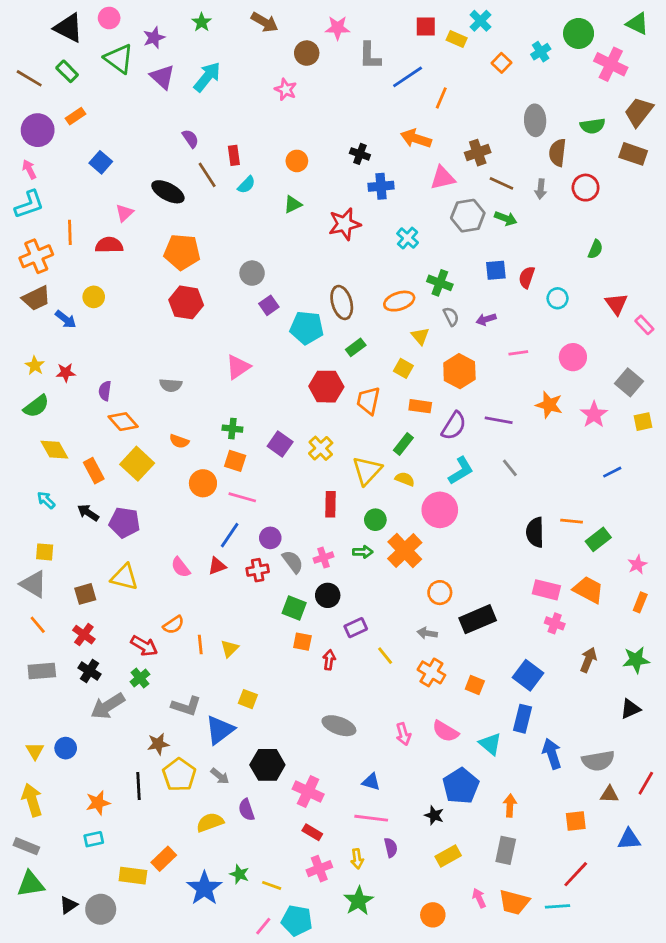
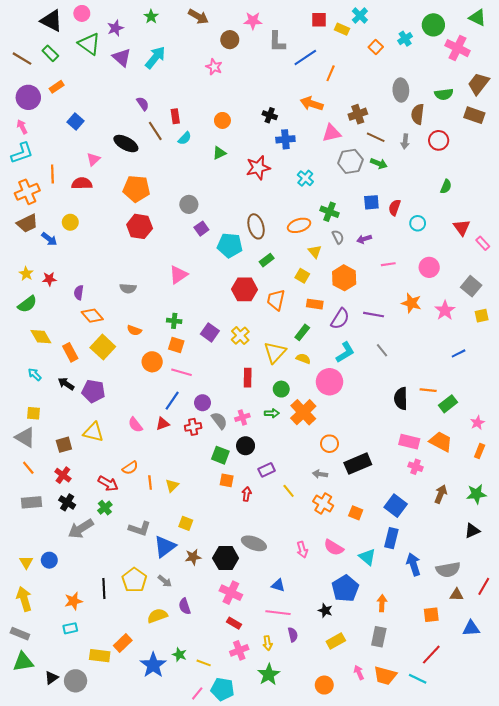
brown star: (158, 744) -> (193, 557), moved
black hexagon: (267, 765) -> (226, 558), moved
cyan line: (558, 906) -> (418, 679), turned 30

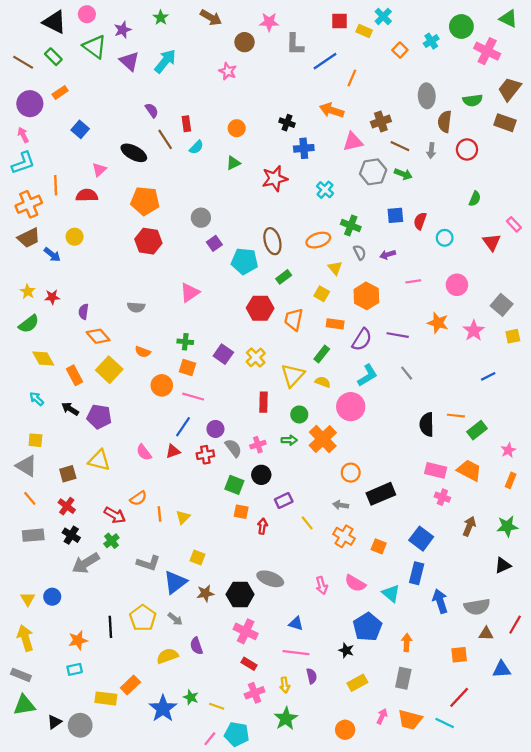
pink rectangle: (483, 243) -> (514, 224), moved
pink arrow: (359, 672) -> (382, 716), turned 48

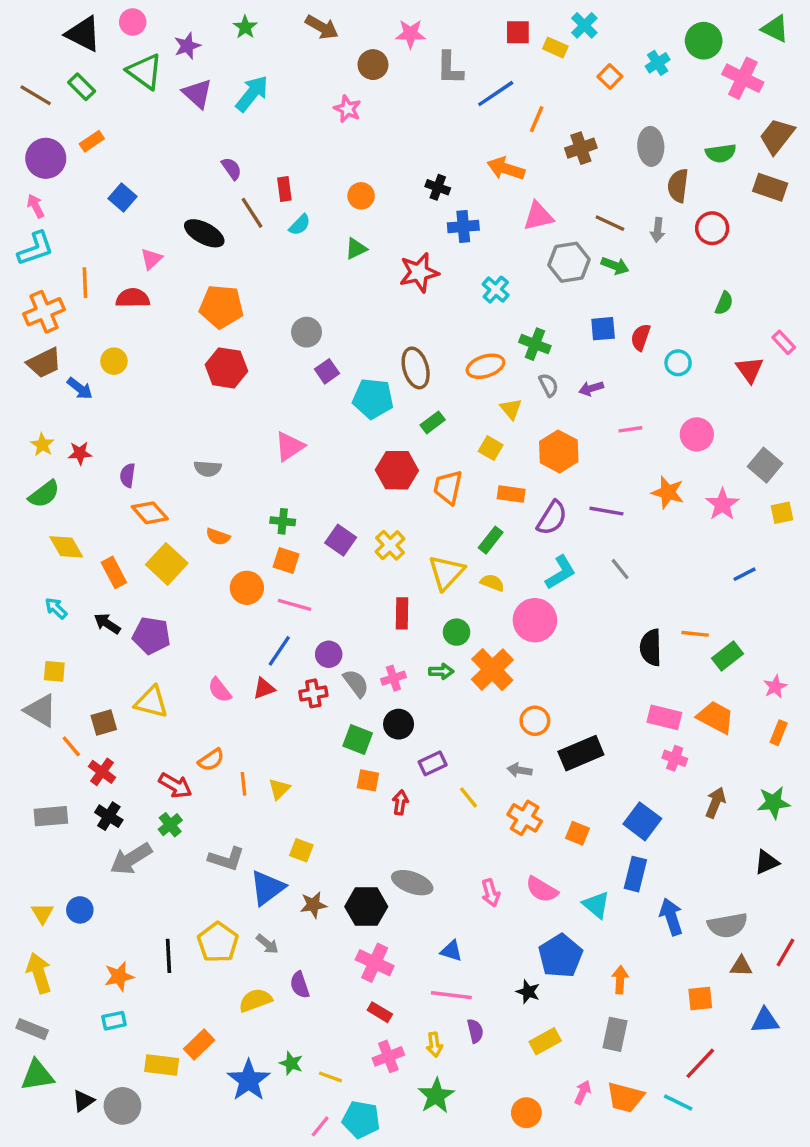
brown cross: (381, 122) -> (581, 148), moved
orange line: (30, 498) -> (71, 746), moved

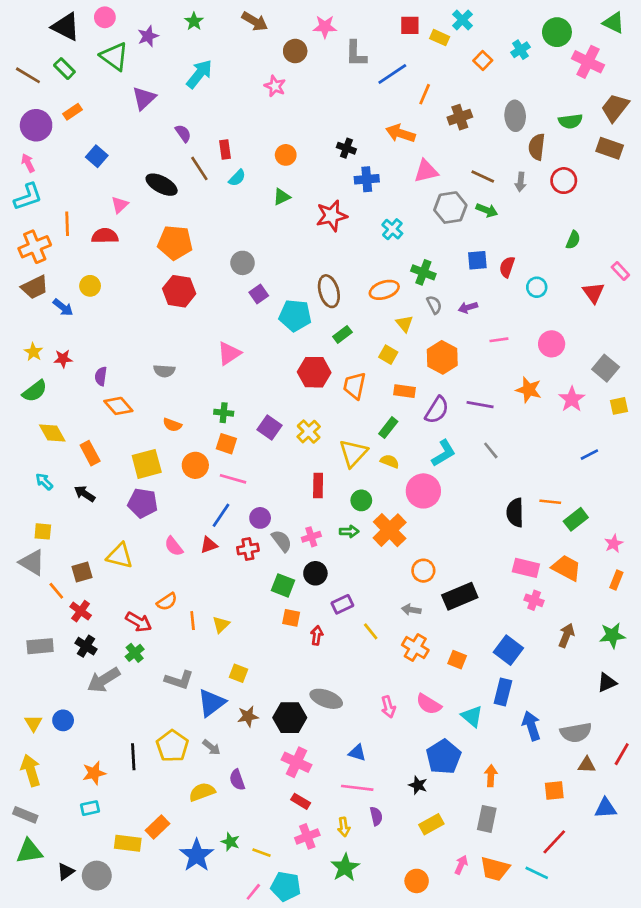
purple triangle: (197, 94) -> (144, 98), moved, turned 35
yellow square: (167, 564) -> (147, 464), moved, turned 32
purple pentagon: (151, 636) -> (143, 503), moved

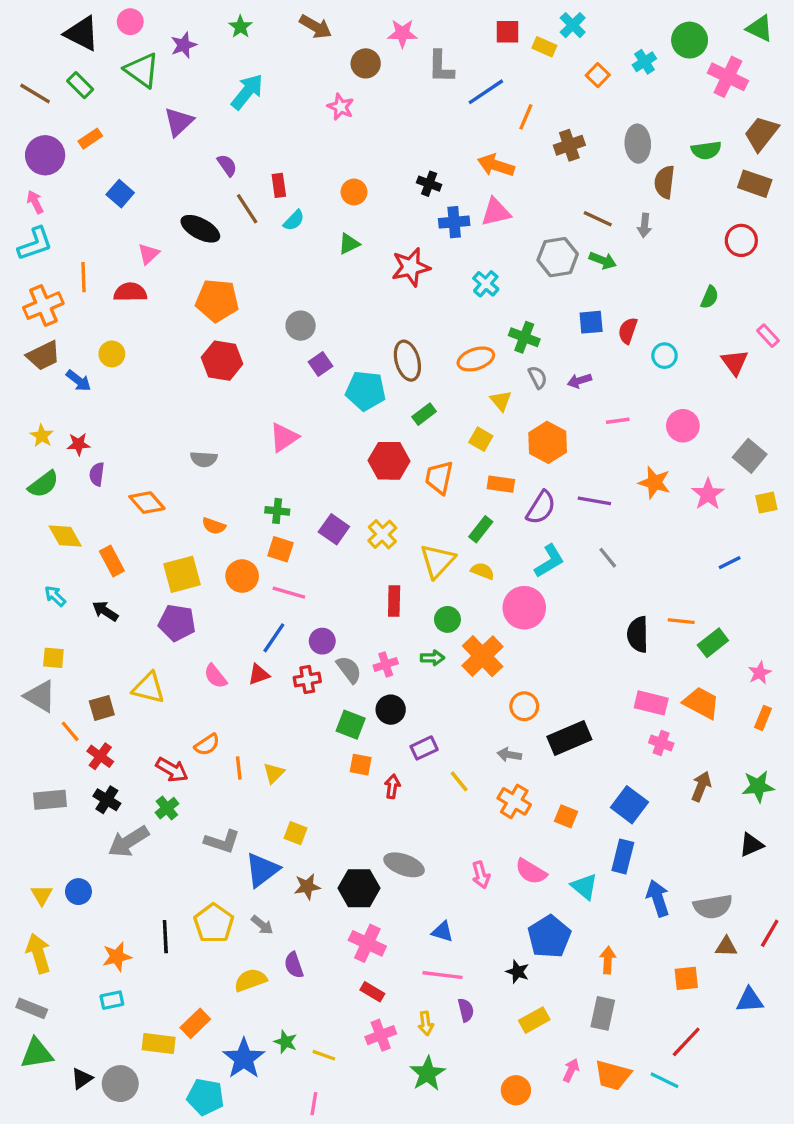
pink triangle: (426, 171) -> (496, 212), moved
red circle: (564, 181) -> (741, 240), moved
purple semicircle: (101, 376) -> (97, 474), moved
cyan pentagon: (286, 886) -> (205, 1097), moved
pink line: (253, 892) -> (314, 1104), turned -30

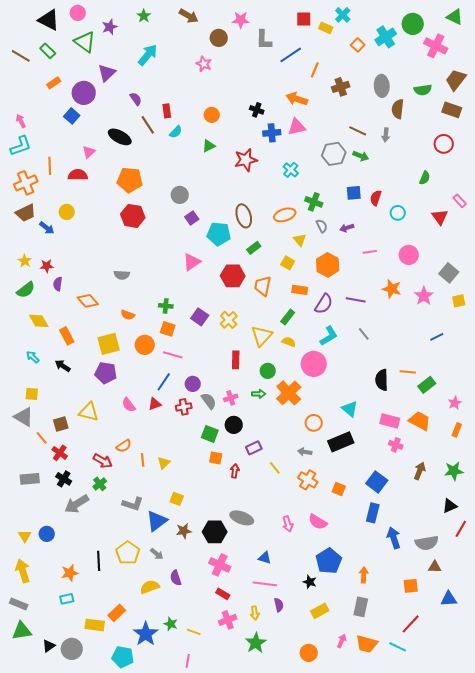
cyan cross: (644, 62) -> (386, 37), size x1.5
purple circle: (45, 155) -> (84, 93), moved
pink triangle: (284, 437) -> (192, 262), moved
cyan triangle: (584, 887) -> (350, 409), moved
red line: (770, 933) -> (461, 529), moved

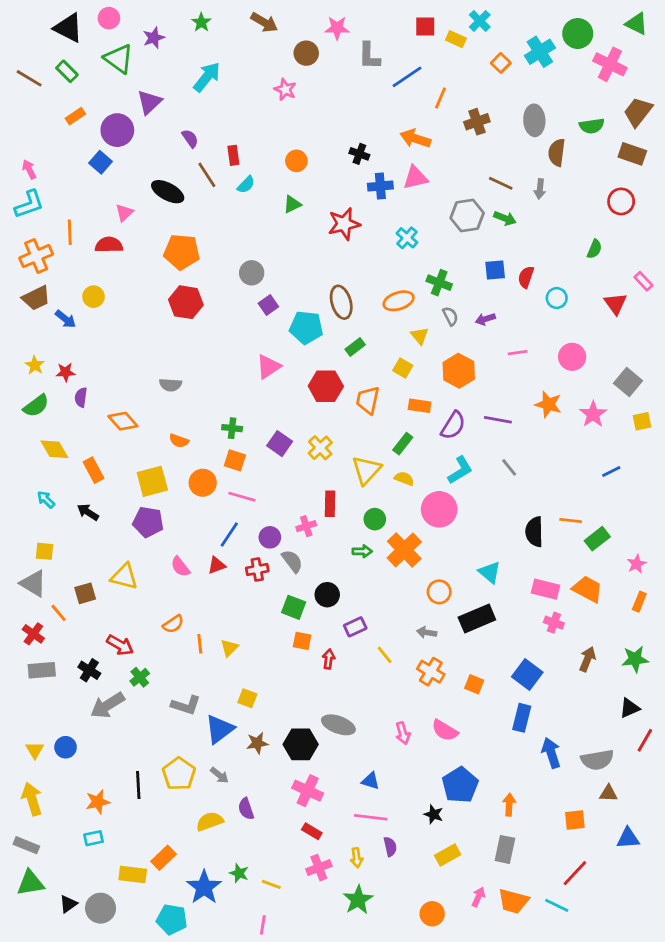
pink cross: (231, 398) -> (306, 526), moved
red cross: (60, 453) -> (33, 634), moved
red arrow: (103, 461) -> (120, 645), moved

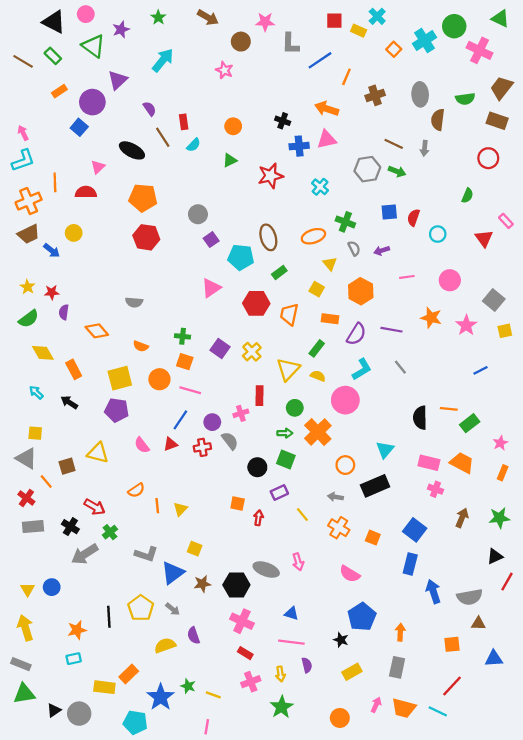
cyan triangle: (490, 572) -> (385, 450), turned 30
green square: (294, 607) -> (286, 460), moved
pink arrow: (403, 733) -> (298, 562), moved

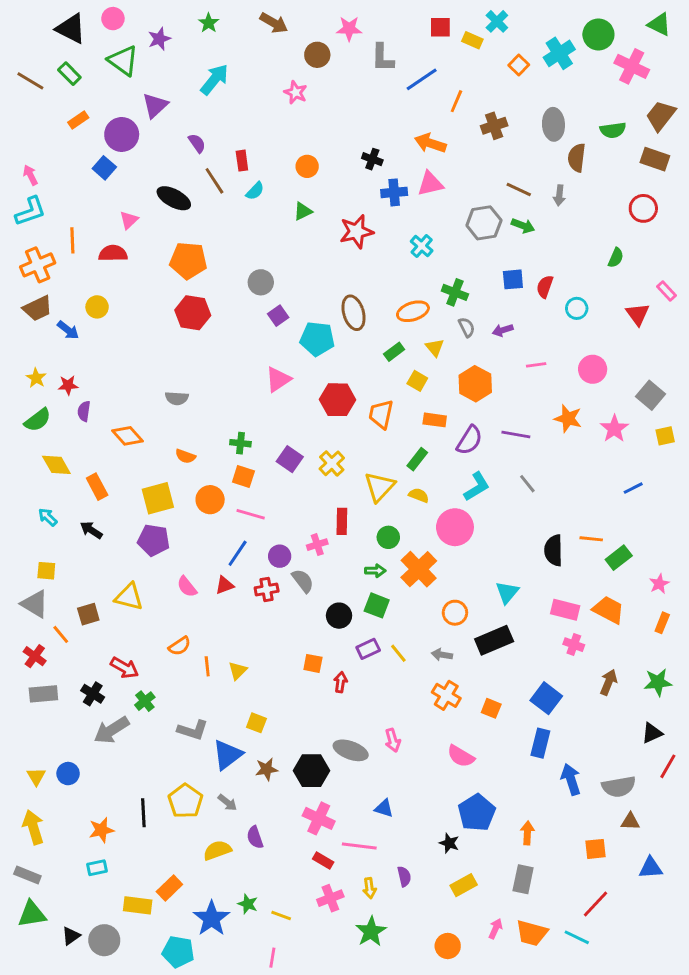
green rectangle: (279, 273) -> (394, 352), moved
yellow line: (302, 515) -> (398, 653), moved
pink line: (291, 642) -> (359, 846), moved

